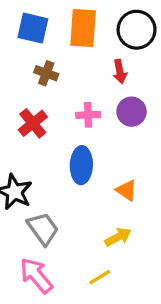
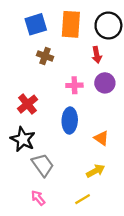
blue square: (33, 28) -> (36, 24), turned -30
red cross: (33, 123) -> (27, 104), moved
pink arrow: (36, 276) -> (38, 198), size x0.6

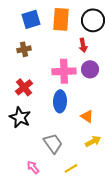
brown cross: (45, 56) -> (24, 49), moved, turned -32
pink cross: (74, 85) -> (64, 71), size x1.6
gray trapezoid: (43, 165) -> (53, 143), moved
yellow arrow: (96, 171) -> (93, 141), moved

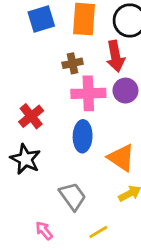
red arrow: (83, 45) -> (115, 56), size x1.5
brown cross: (24, 49) -> (73, 63), moved
orange triangle: (87, 116) -> (121, 158), size x1.5

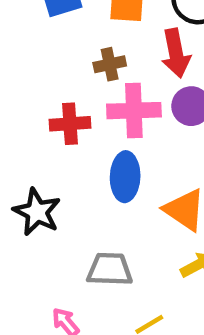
red cross: (31, 116) -> (70, 124), moved, turned 35
gray trapezoid: (73, 196) -> (110, 269), turned -52

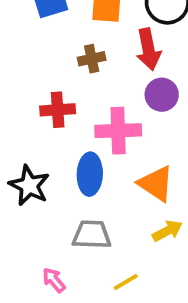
pink cross: (134, 111) -> (118, 131), moved
blue ellipse: (125, 177) -> (90, 174), moved

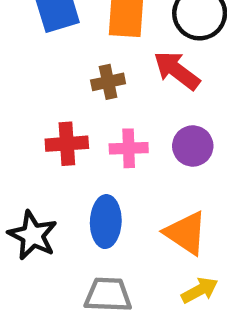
red arrow: (148, 49) -> (177, 70), turned 138
purple circle: (162, 95) -> (193, 146), moved
pink cross: (118, 131) -> (129, 148), moved, size x0.7

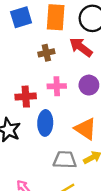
red cross: (67, 144) -> (26, 97), moved
gray trapezoid: (108, 295) -> (65, 160), moved

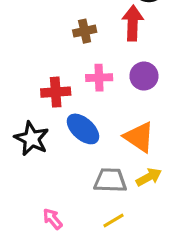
red arrow: (81, 47) -> (133, 23), turned 55
blue ellipse: (45, 123) -> (83, 129), turned -50

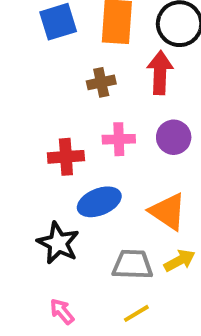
blue ellipse: (83, 129) -> (99, 202), turned -64
black star: (32, 139) -> (58, 243), moved

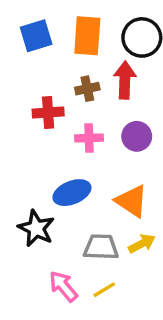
brown cross: (101, 82) -> (87, 89), moved
red cross: (66, 157) -> (48, 112), moved
pink arrow: (62, 311) -> (63, 286), moved, size x1.4

